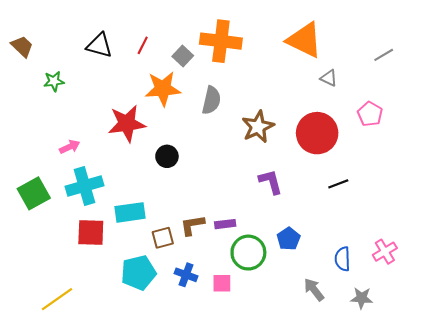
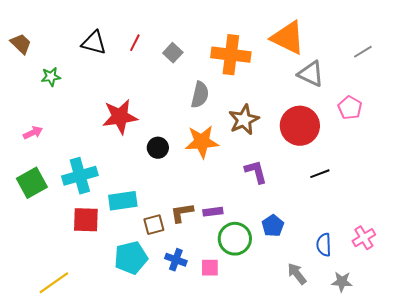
orange cross: (221, 41) -> (231, 55), moved
gray triangle: (329, 78) -> (311, 74), size x1.6
orange star: (163, 89) -> (202, 142), moved
pink arrow: (70, 147) -> (33, 133), moved

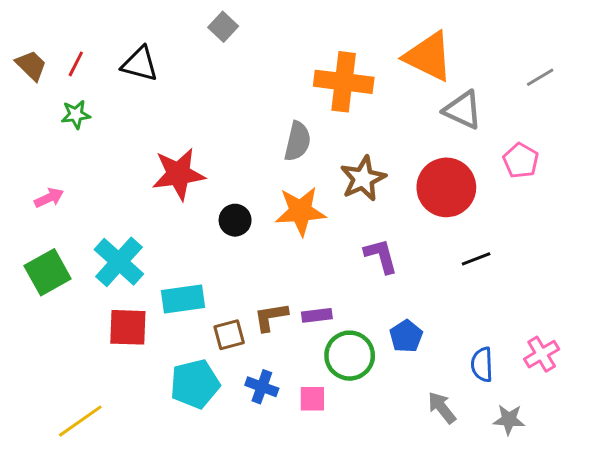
red line: (135, 43) -> (76, 64), moved
gray square: (173, 53) -> (223, 27), moved
cyan cross: (80, 176) -> (119, 262), turned -32

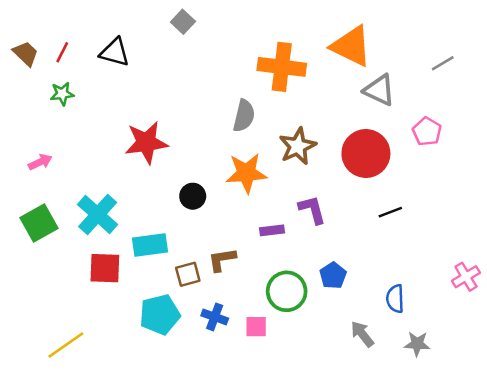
black circle: (235, 220) -> (193, 196), moved
purple rectangle: (317, 315) -> (272, 230), moved
pink cross: (542, 354) -> (466, 277), moved

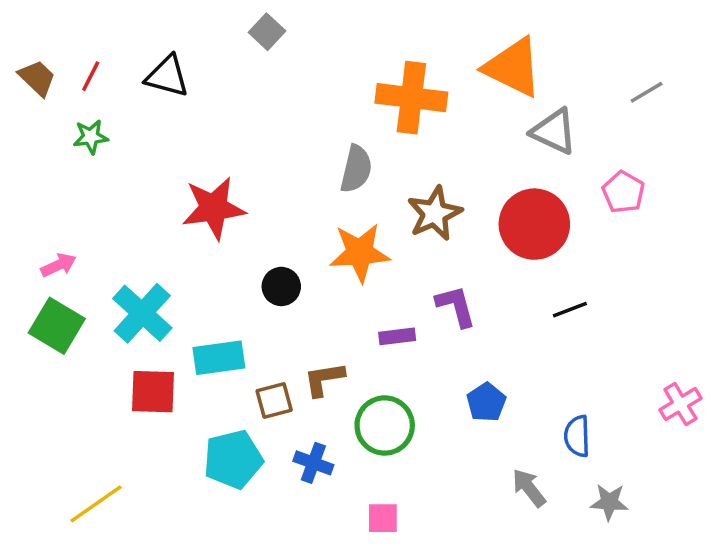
pink arrow: (40, 162) -> (59, 265), moved
green square: (39, 223) -> (57, 326), turned -30
green circle: (287, 291) -> (385, 425), moved
pink square: (256, 327) -> (383, 518), moved

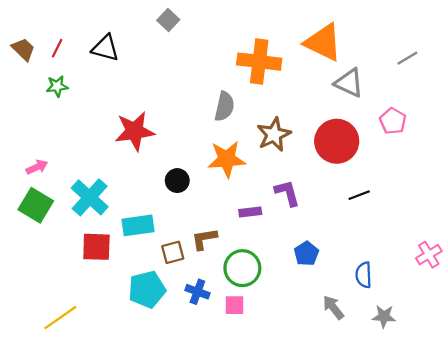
pink square: (383, 518) -> (235, 305), moved

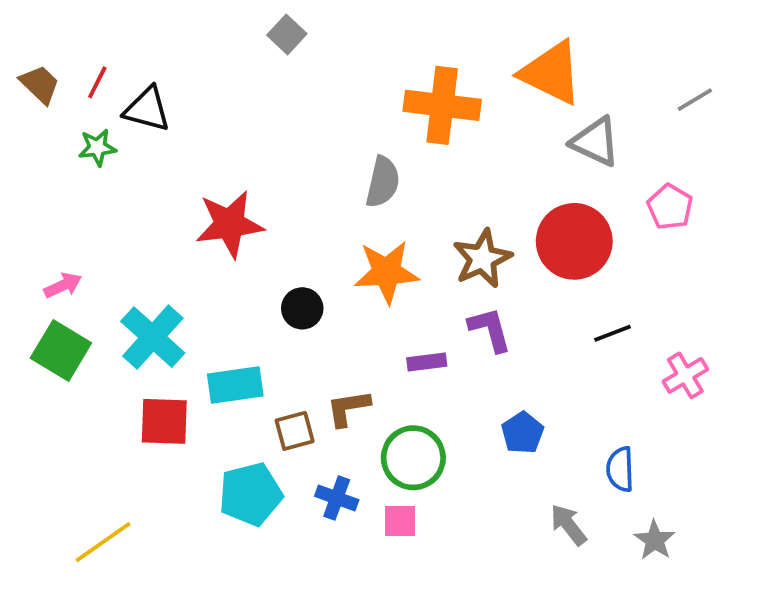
black triangle: (105, 48) -> (147, 109), moved
brown star: (274, 135) -> (482, 259), moved
pink cross: (429, 255) -> (685, 375), moved
gray star: (384, 316) -> (655, 540), turned 30

